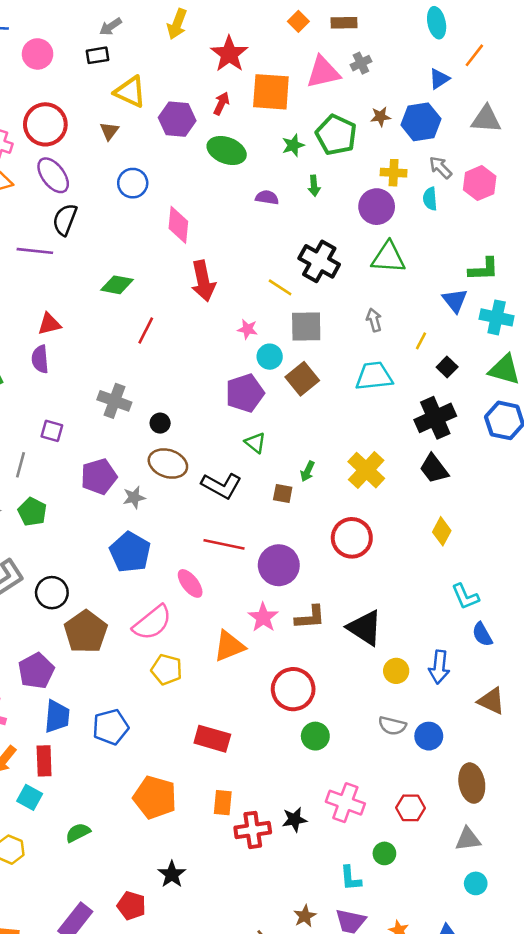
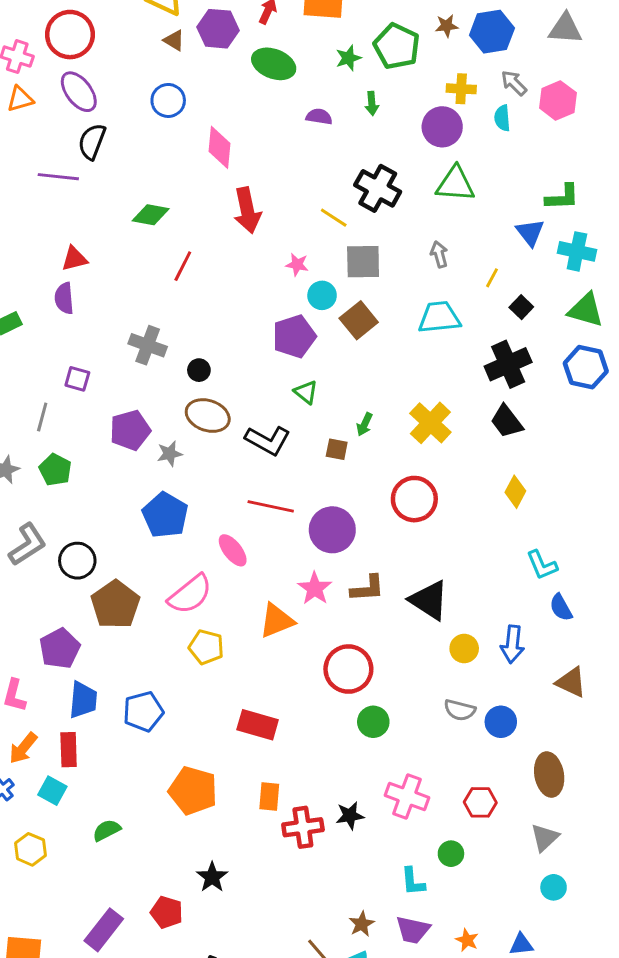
brown triangle: (109, 131) -> (174, 40), moved, turned -36
gray triangle: (468, 839) -> (545, 838), turned -36

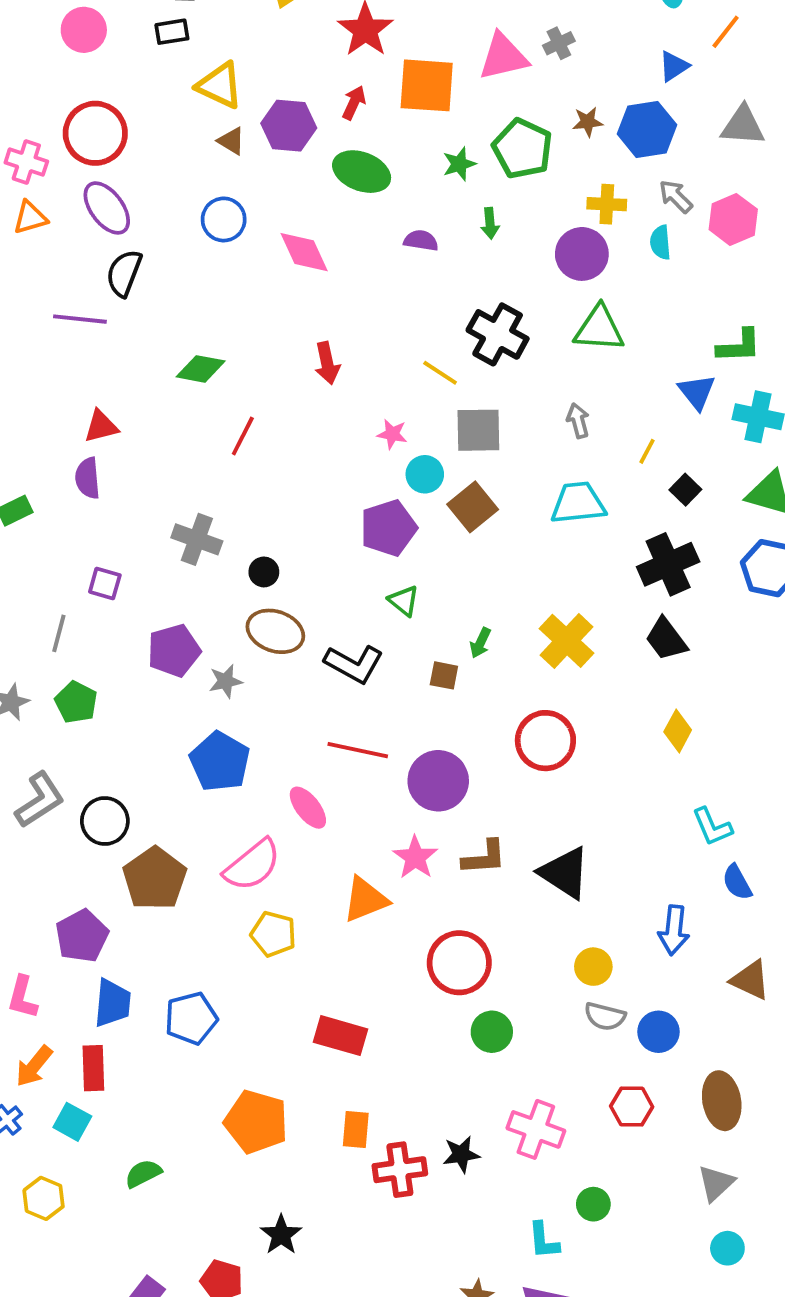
pink diamond: (219, 147) -> (304, 252), moved, turned -30
red arrow: (247, 210) -> (327, 363), size x0.7
yellow circle: (464, 649) -> (593, 967), moved
red hexagon: (480, 802) -> (632, 1106), moved

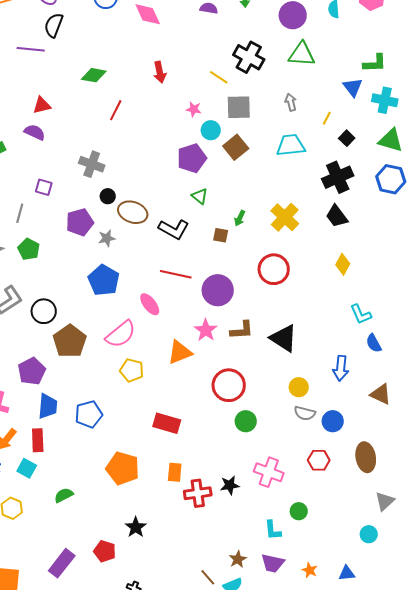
purple semicircle: (88, 478) -> (35, 132), turned 120
black circle: (264, 572) -> (108, 196), moved
gray triangle: (716, 1183) -> (385, 501), moved

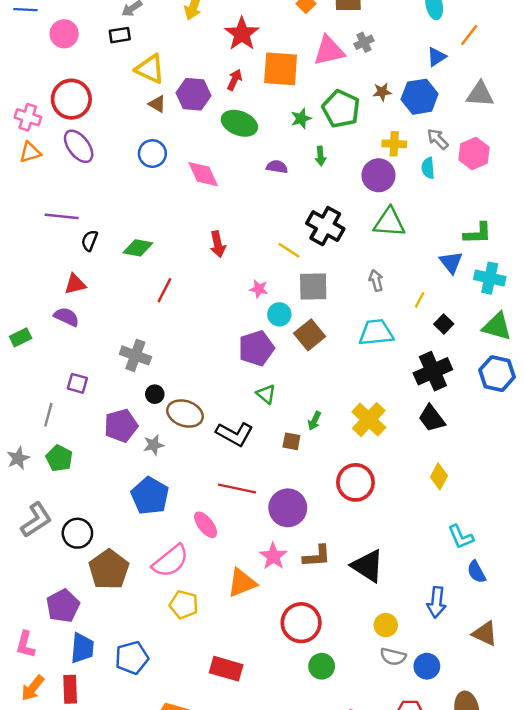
black semicircle: (54, 25) -> (89, 241), moved, size x0.7

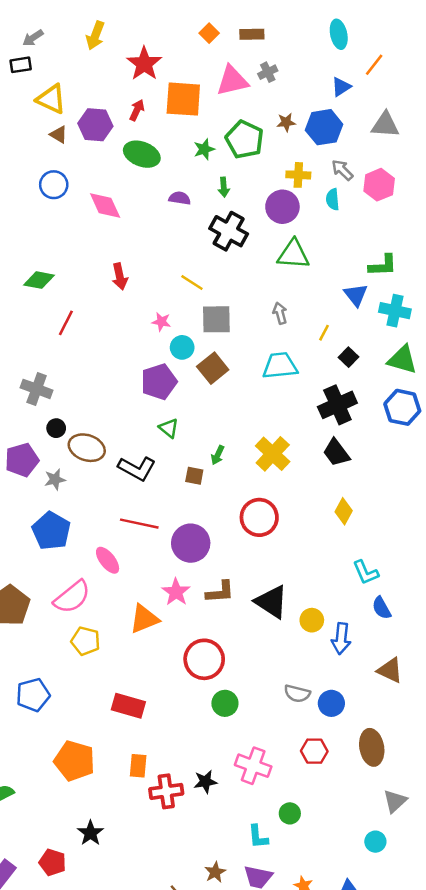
black cross: (325, 226) -> (229, 231), moved
yellow circle: (386, 625) -> (312, 620), moved

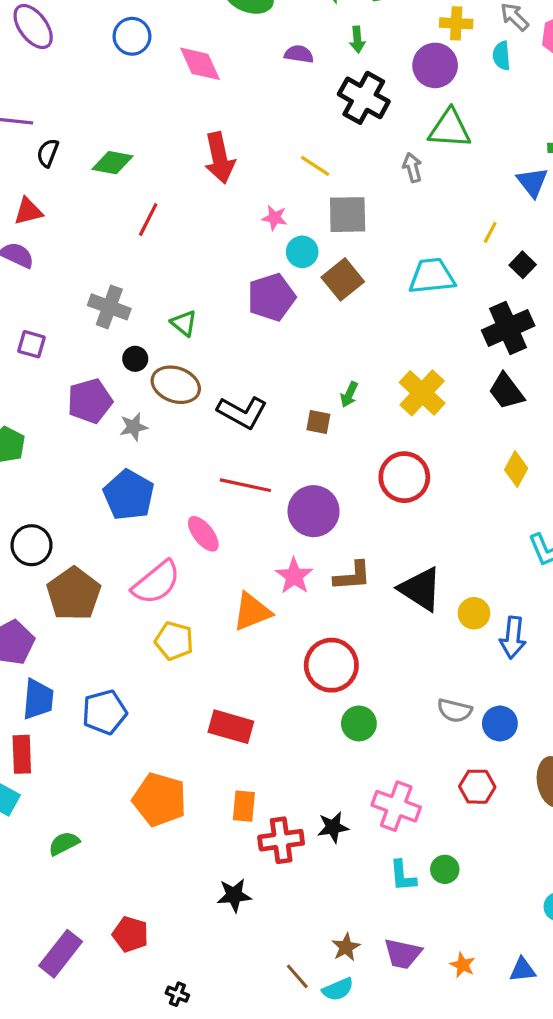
red arrow: (120, 276) -> (220, 158), size x1.4
gray arrow: (280, 313) -> (412, 168), moved
green triangle: (169, 428) -> (184, 323), moved
black star: (90, 833) -> (234, 895), moved, turned 30
cyan L-shape: (258, 837) -> (403, 876), moved

